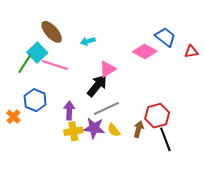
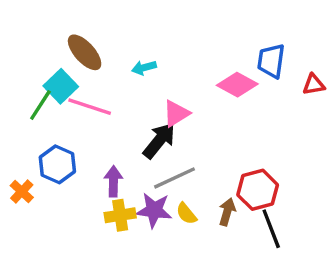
blue trapezoid: (165, 37) -> (271, 61), turned -120

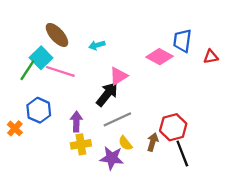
purple star: (154, 210) -> (112, 158), moved

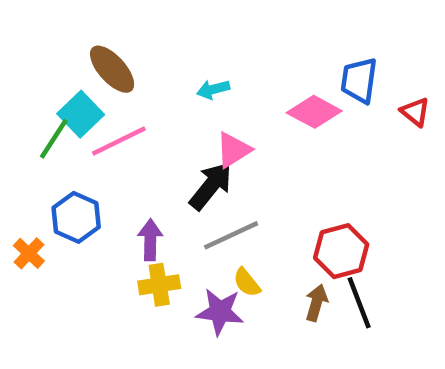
cyan arrow: (97, 45) -> (213, 89), moved
red triangle: (211, 57) -> (415, 112), turned 49
pink line: (60, 71) -> (119, 141), turned -44
brown arrow: (153, 142) -> (316, 303), moved

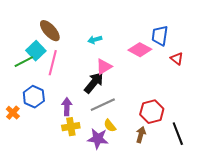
red triangle: (415, 112) -> (177, 59), moved
green line: (54, 139) -> (24, 62), turned 30
pink line: (119, 141) -> (53, 63), turned -50
black line: (359, 303) -> (178, 134), moved

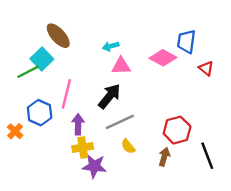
pink line: (53, 63) -> (66, 94), moved
pink triangle: (104, 67) -> (121, 66), moved, turned 30
purple star: (98, 139) -> (94, 166), moved

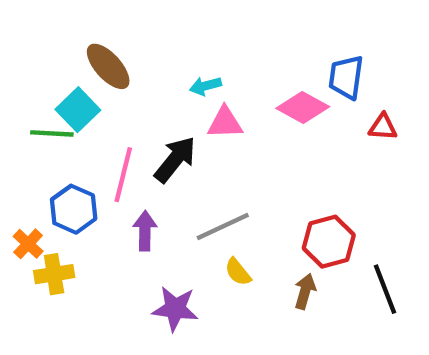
red triangle: (206, 68) -> (383, 127), turned -35
green line: (28, 72) -> (52, 133), turned 30
black arrow: (109, 96) -> (175, 159), moved
yellow cross: (83, 148) -> (54, 274), moved

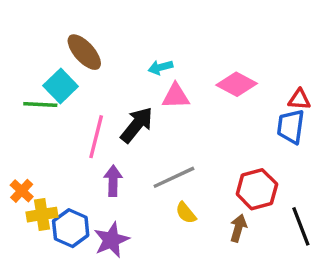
blue trapezoid: (346, 77) -> (291, 127), moved
blue hexagon: (74, 209) -> (71, 228), moved
purple star: (175, 309) -> (111, 240), moved, turned -30

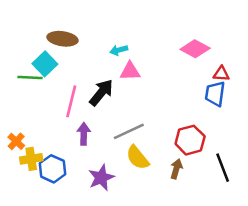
brown ellipse: (84, 52) -> (62, 39), turned -40
pink diamond: (237, 84) -> (195, 49), moved
yellow semicircle: (186, 213) -> (138, 158), size x1.5
purple star: (111, 240) -> (101, 178), moved

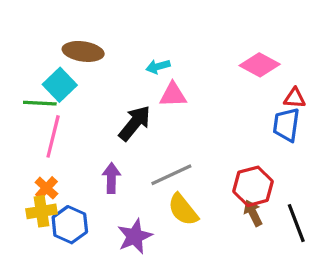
pink line: (71, 101) -> (53, 136), moved
orange cross: (16, 141) -> (46, 188), moved
brown arrow: (176, 169) -> (253, 213), moved, turned -42

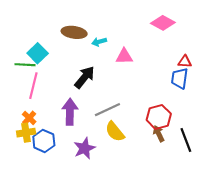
brown ellipse: (83, 51) -> (74, 32), moved
pink diamond: (260, 65) -> (163, 23), moved
pink triangle: (173, 95) -> (124, 56), moved
purple arrow: (111, 178) -> (70, 112), size x1.4

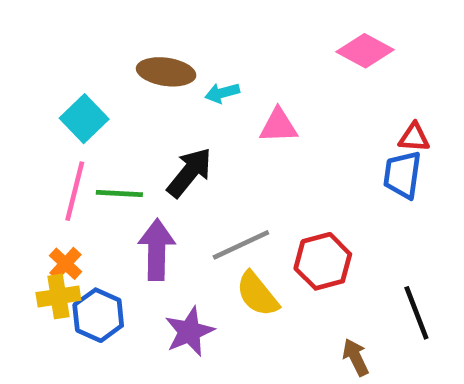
green line: (25, 65) -> (119, 193), moved
red hexagon: (159, 117) -> (323, 261), moved
brown arrow: (159, 134) -> (356, 357), moved

